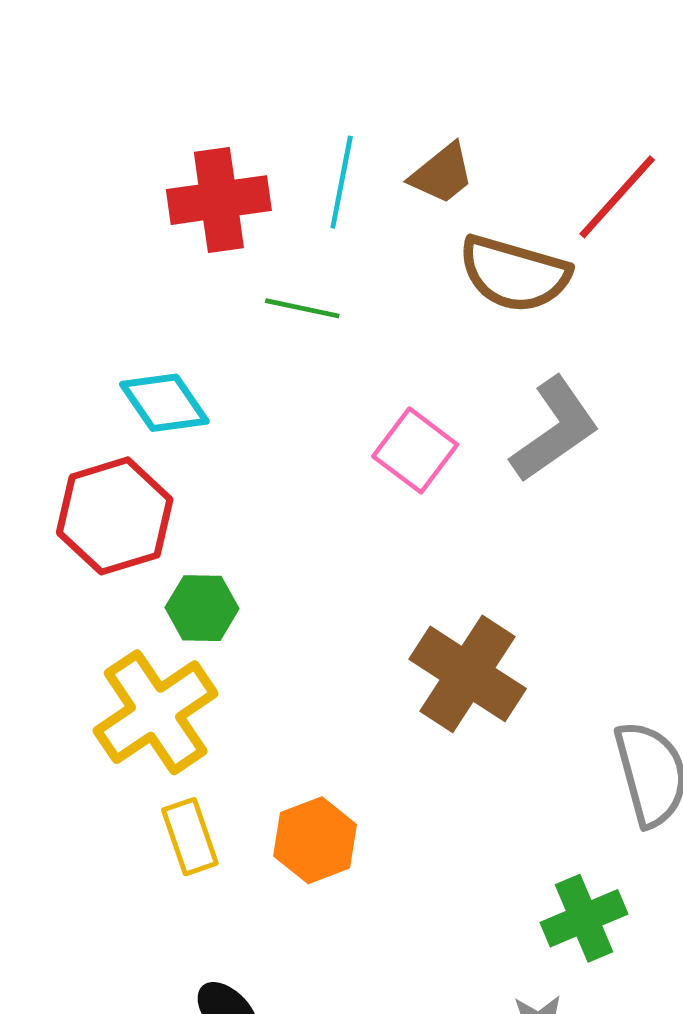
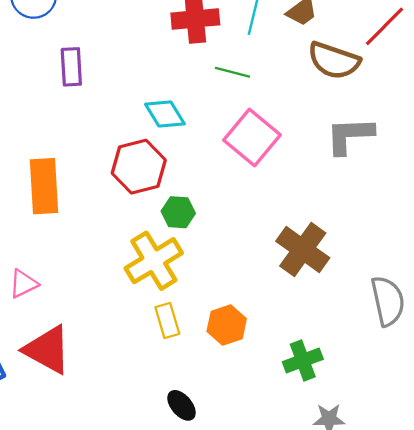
gray L-shape: (555, 430) -> (350, 135), turned -150
pink square: (415, 450) -> (252, 138), moved, size x1.4
green cross: (584, 918) -> (303, 360), moved

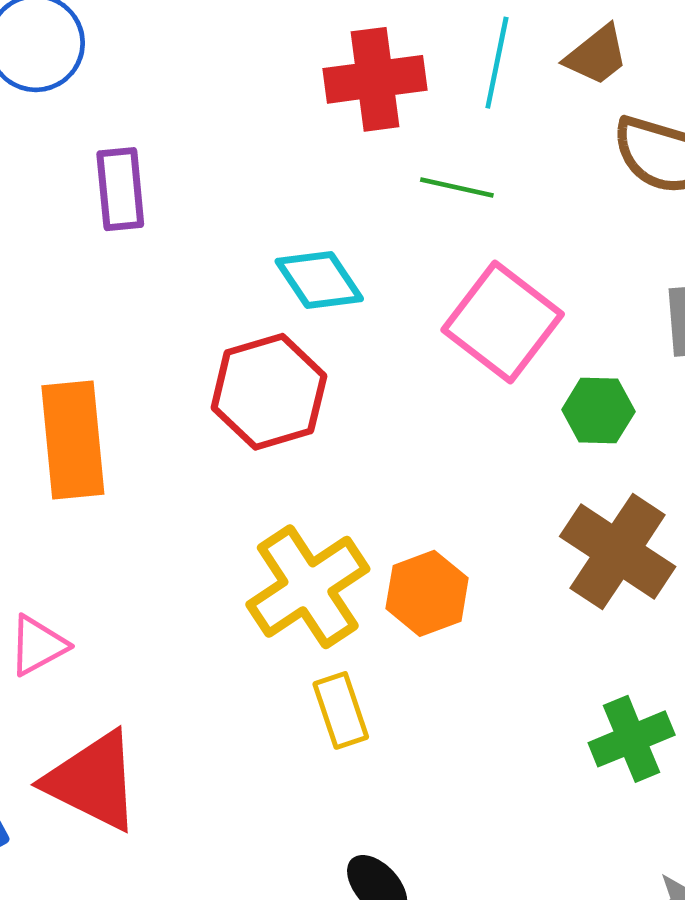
green hexagon: (178, 212) -> (598, 411), moved
orange hexagon: (227, 325) -> (427, 593), moved
green cross: (303, 360) -> (632, 739), moved

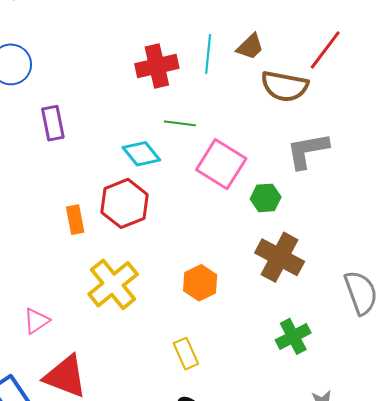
green line: (457, 187) -> (180, 123), moved
orange rectangle: (73, 440) -> (75, 220), moved, size x0.6
yellow cross: (308, 587) -> (113, 284), moved
yellow rectangle: (341, 710) -> (186, 354), moved

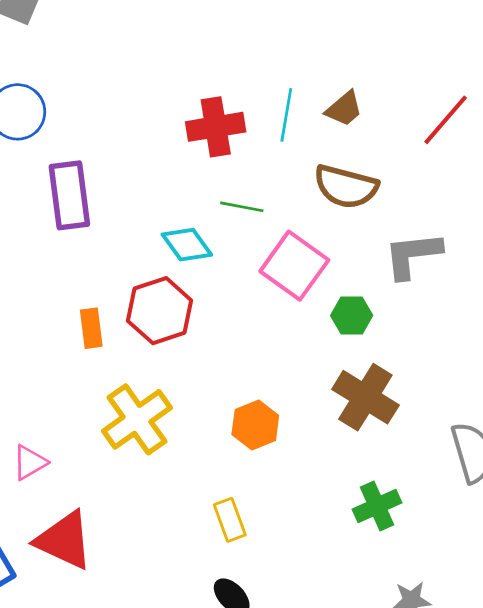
brown semicircle: (285, 86) -> (346, 187), moved
purple rectangle: (53, 123) -> (69, 195), size x1.4

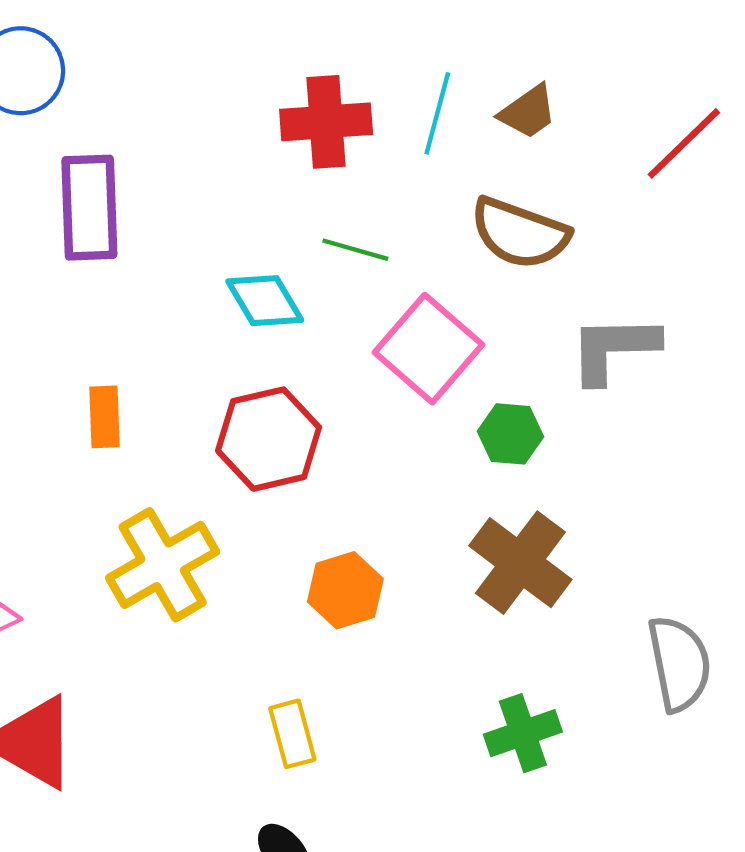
red hexagon: (160, 311) -> (269, 439), moved

